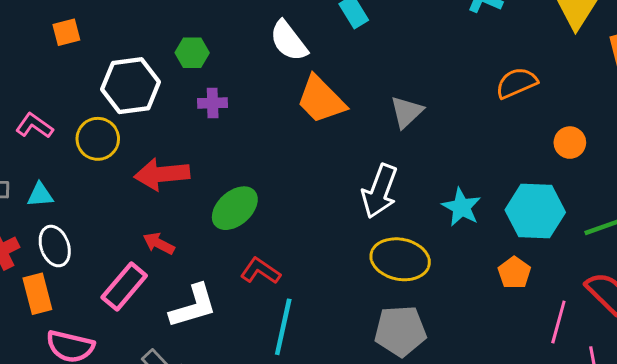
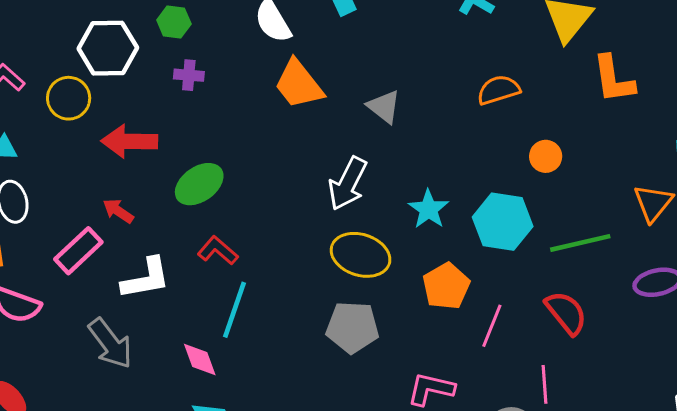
gray triangle: (407, 112) -> (384, 107), turned -45
orange pentagon: (514, 273) -> (446, 286), moved, size x1.4
pink line: (558, 322) -> (492, 326), moved

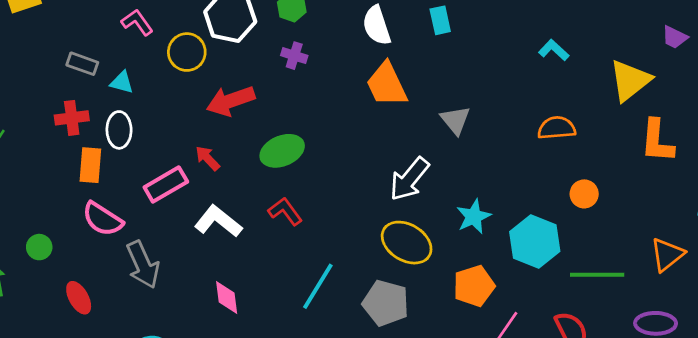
red arrow: (129, 141) -> (231, 101), turned -33
white L-shape: (146, 278) -> (218, 221), turned -144
cyan line: (234, 310) -> (318, 286), moved
gray arrow: (110, 343) -> (143, 265), moved
pink diamond: (200, 360) -> (227, 297), moved

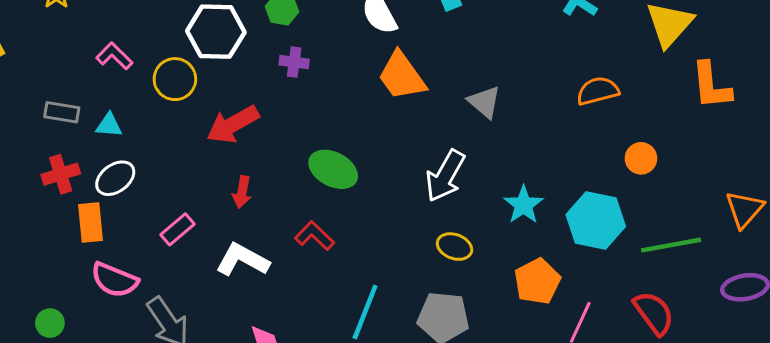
white ellipse: (119, 130) -> (115, 178), turned 64
green ellipse: (282, 151) -> (333, 169), moved, turned 60
red arrow: (208, 158) -> (242, 192), moved, turned -116
pink rectangle: (166, 184) -> (177, 229), size x0.7
yellow ellipse: (407, 243) -> (455, 247), size x0.6

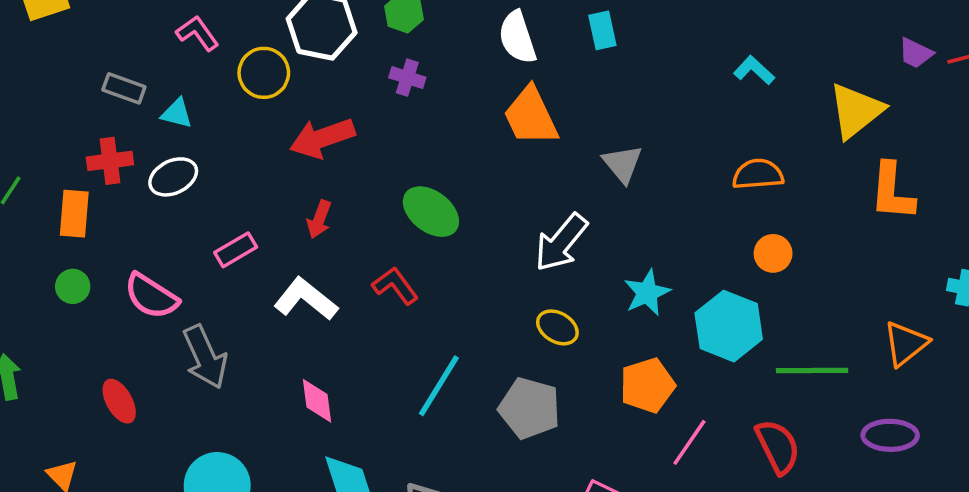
orange circle: (641, 158) -> (773, 253), moved
orange rectangle: (90, 223) -> (74, 214), moved
green circle: (50, 323) -> (73, 286), moved

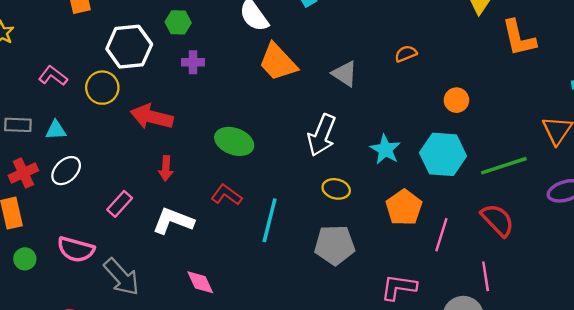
red arrow: (322, 138) -> (152, 117), turned 51
orange semicircle: (758, 174) -> (406, 54), moved, size x0.7
cyan line: (439, 386) -> (270, 220), moved

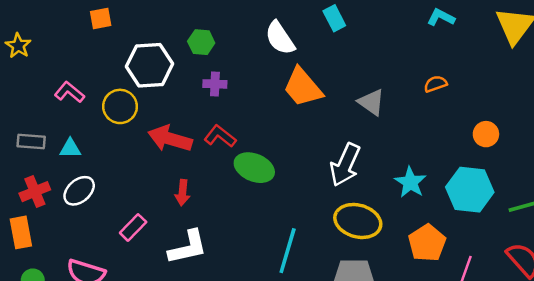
yellow ellipse: (336, 189) -> (358, 221), size x1.6
red L-shape: (226, 195) -> (220, 136), moved
white L-shape: (173, 221) -> (188, 247), turned 144

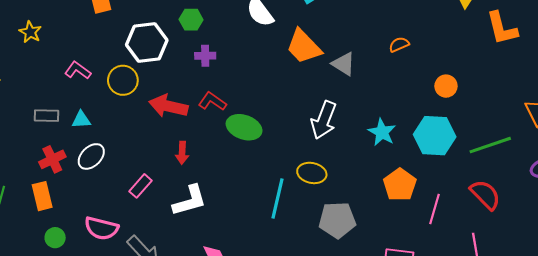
orange trapezoid: (303, 87) -> (304, 47), moved
yellow ellipse: (358, 221) -> (312, 173), moved, size x0.7

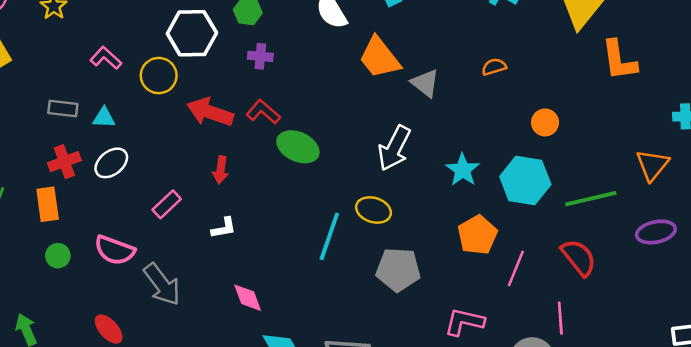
white L-shape: (190, 201) -> (224, 228), size x0.6

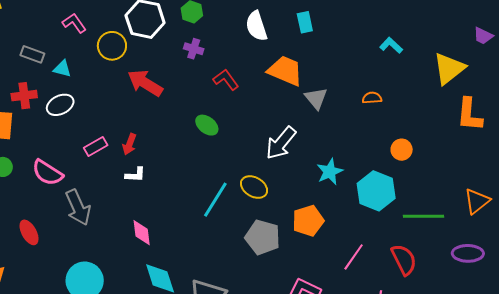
orange trapezoid: (379, 58) -> (285, 71), turned 138
red L-shape: (263, 112) -> (226, 80), moved
green ellipse: (298, 147) -> (207, 125), size x0.7
red arrow: (221, 170) -> (129, 144), moved
orange pentagon: (477, 235) -> (308, 221), moved

